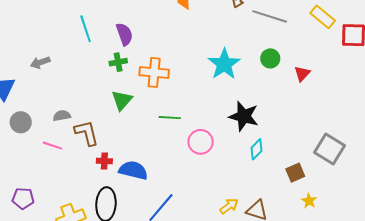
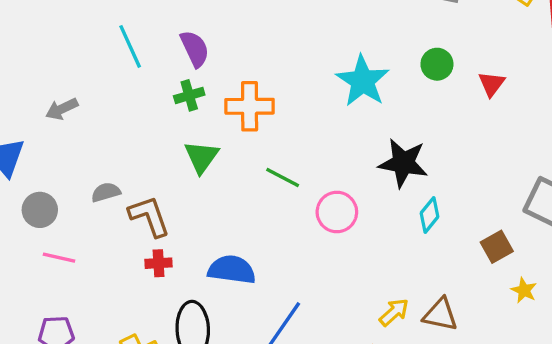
green line: (170, 118) -> (283, 177), turned 30
pink line: (52, 146) -> (59, 258), moved
red cross: (104, 161) -> (159, 263), moved

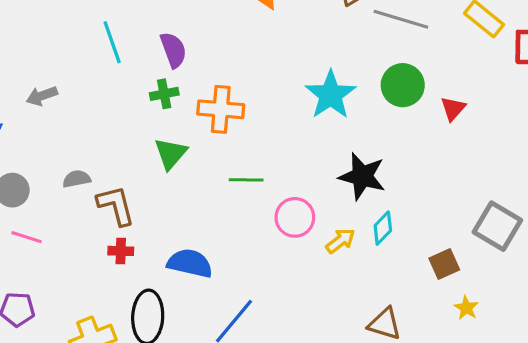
green circle: (437, 64) -> (403, 85), size x1.4
green line: (283, 177) -> (246, 180), turned -32
yellow arrow: (394, 312) -> (340, 241), moved

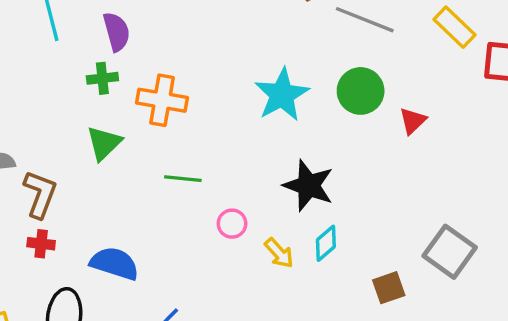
brown L-shape: (116, 205) -> (40, 194), turned 30
pink circle: (295, 217) -> (232, 224), size x0.7
yellow arrow: (340, 241) -> (279, 253), turned 80

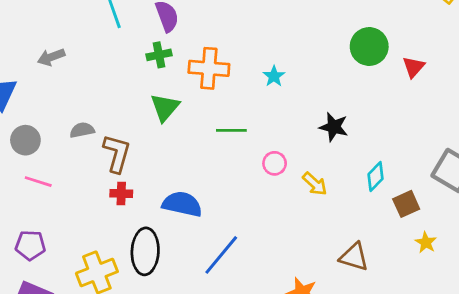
cyan star: (282, 95) -> (274, 76), moved, size x0.5
black star: (308, 186) -> (334, 127), size x0.7
cyan diamond: (326, 243) -> (376, 176), moved

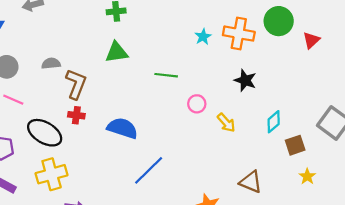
orange cross: (209, 68) -> (239, 34), moved
green triangle: (165, 107) -> (117, 52), turned 35
black ellipse: (145, 251) -> (45, 133), moved, turned -68

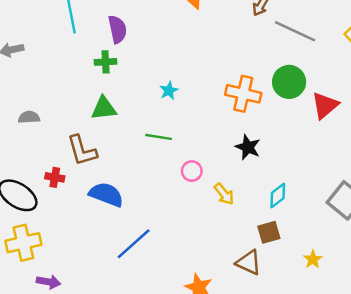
cyan star: (203, 37) -> (169, 91), moved
red triangle: (311, 40) -> (325, 105), size x1.4
brown L-shape: (76, 84) -> (82, 151), moved, turned 140
brown square: (295, 145) -> (269, 232), moved

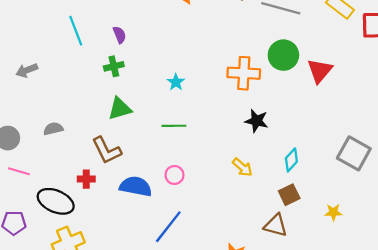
purple semicircle: (118, 29) -> (119, 35), size x0.7
pink circle: (192, 171) -> (174, 175), moved
yellow star: (313, 259) -> (333, 212), turned -30

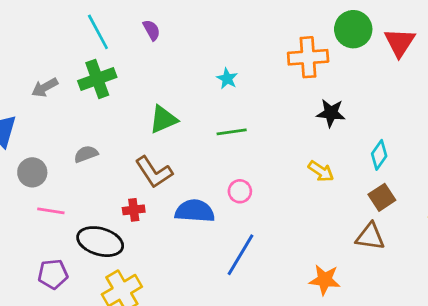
green cross: (114, 66) -> (97, 79), moved, size x1.5

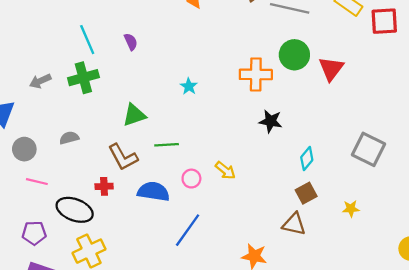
green line: (232, 132) -> (167, 145), moved
yellow arrow: (321, 171) -> (225, 170), moved

